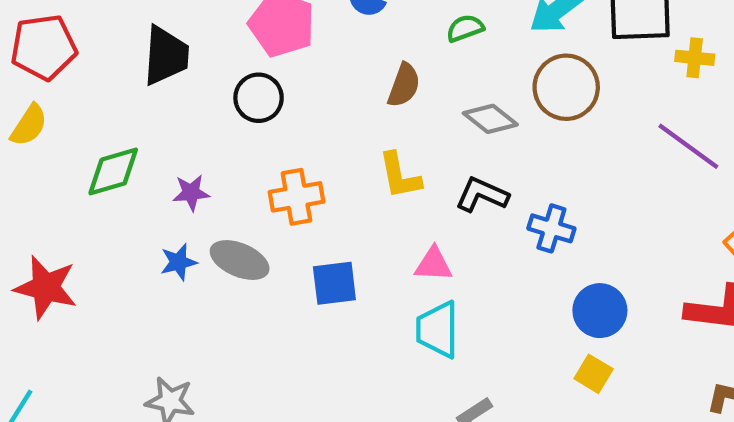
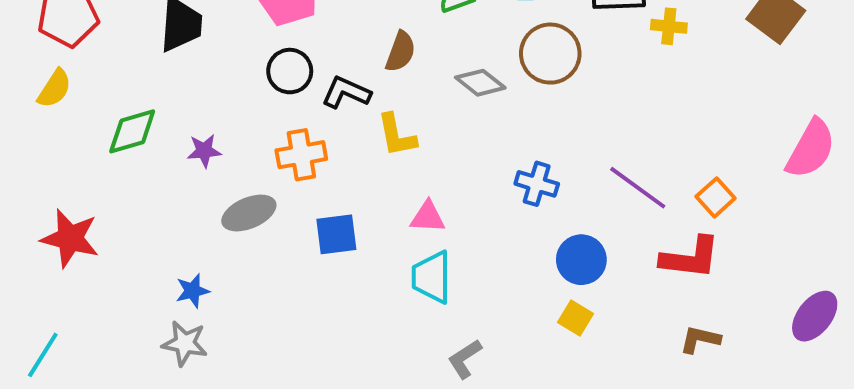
black circle: (259, 98) -> (290, 71), moved
purple line: (688, 146) -> (638, 188), moved
black L-shape: (482, 195) -> (346, 92), moved
gray ellipse: (240, 260) -> (249, 213), turned -46
blue star: (178, 262) -> (192, 291), moved

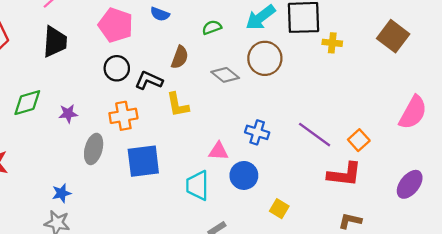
gray ellipse: (249, 213) -> (94, 149), turned -52
pink triangle: (428, 217) -> (218, 151), moved
blue square: (336, 234) -> (143, 161), size x1.4
blue circle: (581, 260) -> (244, 175), moved
purple ellipse: (815, 316) -> (410, 184), moved

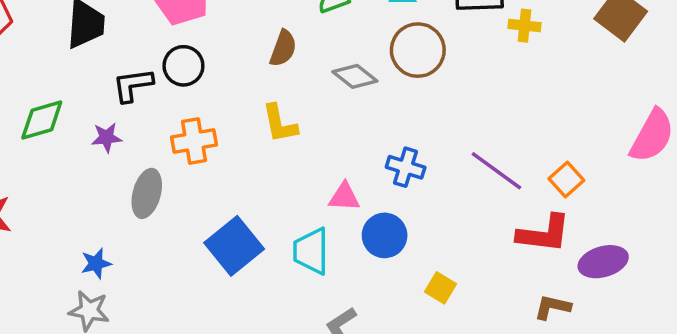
black L-shape: (149, 80) -> (133, 85), moved, turned -32
blue square: (143, 161) -> (234, 246), moved, turned -32
purple ellipse: (410, 184) -> (603, 262), moved, turned 36

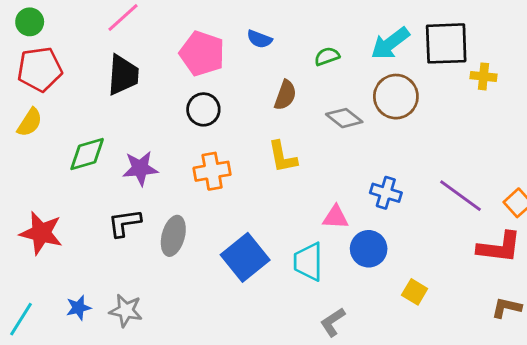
black L-shape: (133, 85) -> (124, 223), moved
purple star: (107, 138) -> (140, 168), size x1.4
gray ellipse: (147, 193) -> (173, 236), moved
blue star: (96, 263) -> (78, 308), moved

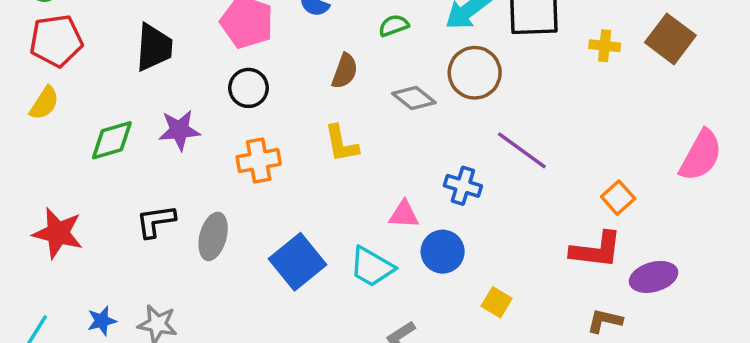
yellow cross: (483, 76) -> (605, 46), moved
purple star: (140, 168) -> (179, 130), moved
purple line: (461, 196) -> (522, 150), moved
cyan trapezoid: (308, 262) -> (372, 267), turned -60

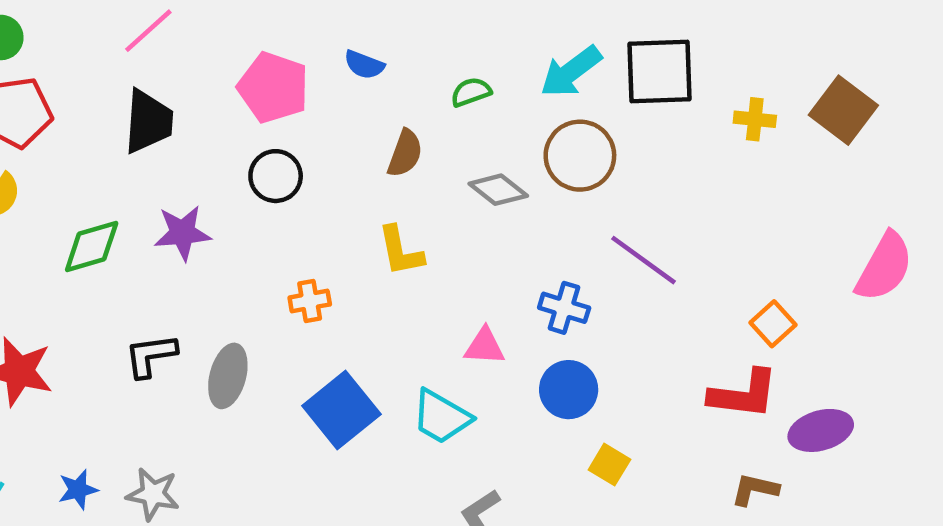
orange cross: (259, 160) -> (310, 301), moved, size x0.7
blue circle: (443, 252) -> (569, 390), moved

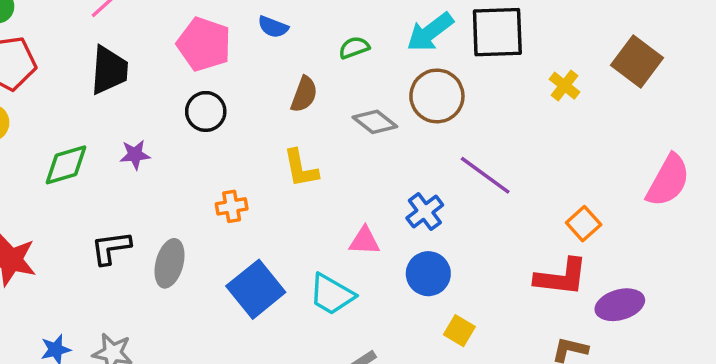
yellow cross: (755, 119) -> (565, 86), moved, turned 32
purple star: (182, 233) -> (135, 155), size x0.7
blue cross: (564, 308) -> (425, 212), turned 36

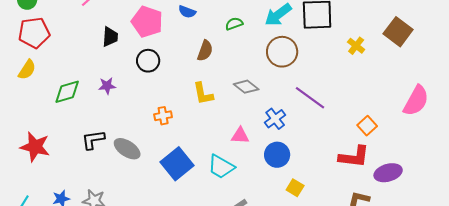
black trapezoid: (109, 70) -> (110, 37), moved, size x0.7
gray diamond: (375, 122) -> (246, 87), moved
gray ellipse: (170, 263) -> (127, 149), turned -72

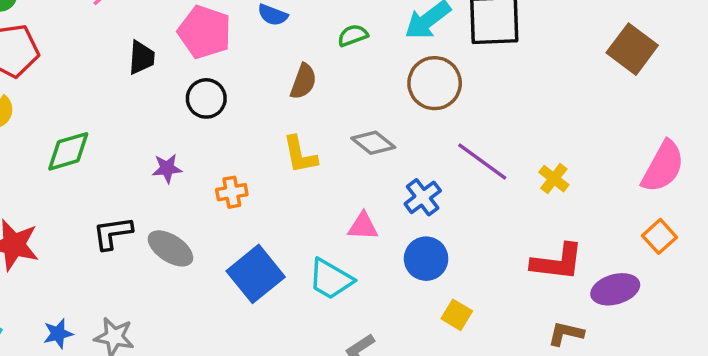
yellow cross: (356, 46) -> (554, 179), moved
purple star: (107, 86) -> (167, 168), moved
orange square: (367, 126) -> (660, 236), moved

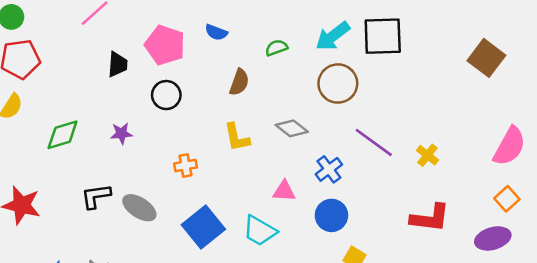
purple star: (167, 168) -> (121, 133), moved
purple ellipse: (615, 289) -> (493, 238), moved

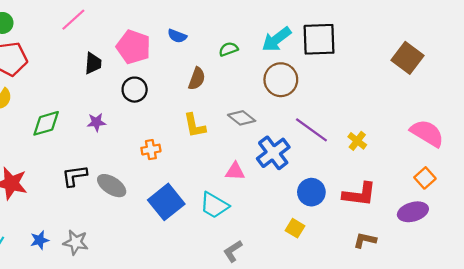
pink semicircle: (509, 146) -> (427, 133), turned -88
blue cross: (329, 169) -> (273, 153), size x1.4
blue circle: (331, 215) -> (311, 192), moved

